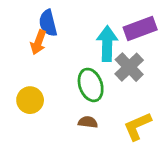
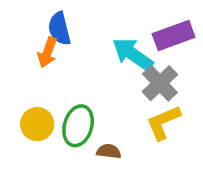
cyan arrow: (107, 44) -> (133, 54), turned -56
green ellipse: (91, 85) -> (78, 126), moved, turned 36
yellow L-shape: (137, 126) -> (163, 122), moved

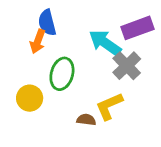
yellow L-shape: (163, 122) -> (109, 106), moved
green ellipse: (78, 126) -> (62, 74), moved

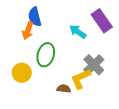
purple rectangle: (138, 28) -> (102, 21), turned 75
cyan arrow: (105, 43) -> (78, 32), size x0.7
gray cross: (127, 66) -> (94, 65), moved

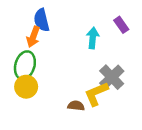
purple rectangle: (102, 21) -> (121, 25), size x0.6
cyan arrow: (78, 32) -> (93, 38), turned 60
green ellipse: (46, 55) -> (25, 65), moved

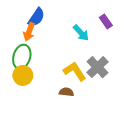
blue semicircle: (42, 20) -> (36, 17), turned -132
cyan arrow: (93, 38) -> (81, 33), turned 132
yellow L-shape: (96, 94) -> (75, 71), moved, turned 80

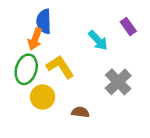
blue semicircle: (36, 17) -> (44, 21), turned 144
yellow L-shape: (75, 71) -> (60, 67), moved
yellow circle: (23, 75) -> (43, 97), moved

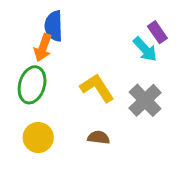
cyan arrow: (98, 40) -> (145, 49), moved
yellow L-shape: (60, 67) -> (97, 88), moved
yellow circle: (43, 97) -> (38, 138), moved

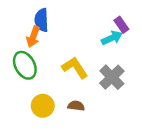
cyan arrow: (145, 49) -> (112, 38), turned -72
green ellipse: (32, 85) -> (25, 65), turned -44
yellow circle: (38, 138) -> (43, 106), moved

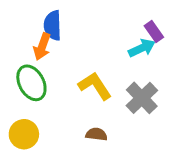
yellow circle: (43, 106) -> (24, 134), moved

